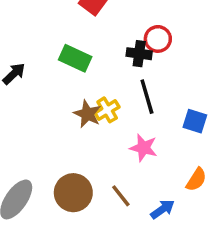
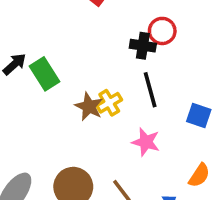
green rectangle: (75, 58) -> (44, 74), moved, turned 32

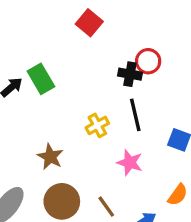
green rectangle: (44, 74) -> (41, 79), moved
brown star: (89, 106) -> (50, 157), moved

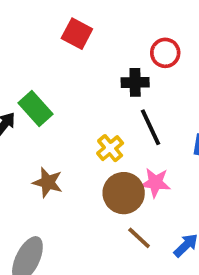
red circle: (148, 61) -> (165, 53), moved
brown star: (50, 157) -> (48, 182), moved
brown circle: (62, 201) -> (124, 193), moved

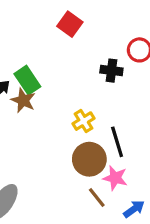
black line: (151, 127) -> (117, 142), moved
brown star: (48, 182) -> (23, 100), moved
pink star: (155, 183) -> (115, 178), moved

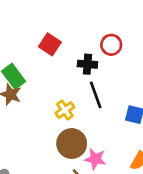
red square: (70, 24) -> (50, 44), moved
black line: (117, 142) -> (96, 95), moved

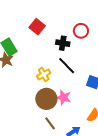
black line: (96, 95) -> (67, 66), turned -30
pink star: (95, 159) -> (64, 97), moved

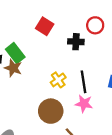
black line: (67, 66) -> (84, 82), moved, turned 42
brown circle: (46, 99) -> (51, 111), moved

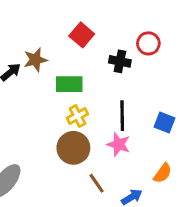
green rectangle: (15, 53) -> (69, 84), moved, turned -60
brown star: (13, 68) -> (35, 60), moved, turned 30
yellow cross: (58, 80) -> (77, 116), moved

